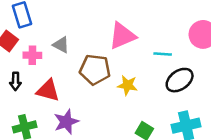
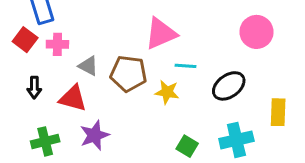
gray triangle: (61, 45) -> (88, 66), moved
cyan line: (163, 54) -> (186, 66), moved
pink cross: (32, 55) -> (57, 44), moved

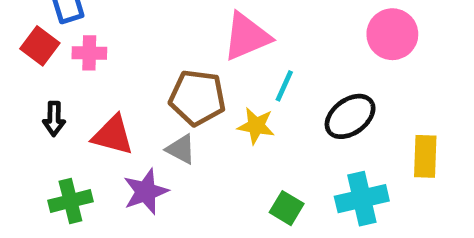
gray triangle: (88, 66) -> (181, 149), moved
cyan line: (186, 66) -> (284, 86), turned -70

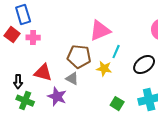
black arrow: (54, 119) -> (18, 82), moved
purple star: (146, 192) -> (57, 97), turned -30
green cross: (70, 201) -> (25, 101), turned 36

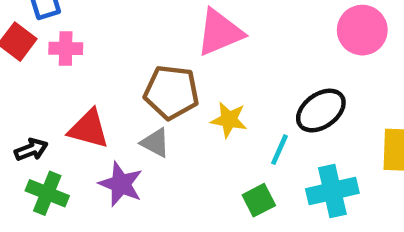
cyan line: (116, 52) -> (279, 150), moved
black arrow: (18, 82) -> (31, 150), turned -112
green square: (117, 104) -> (259, 200), turned 32

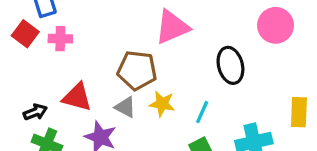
black ellipse: (321, 111) -> (230, 65), moved, turned -69
yellow star: (229, 120) -> (162, 104), moved
cyan line: (279, 150) -> (202, 112), moved

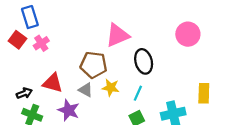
pink cross: (60, 39) -> (41, 43), turned -35
black ellipse: (230, 65) -> (144, 61), moved

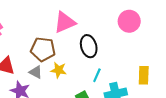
cyan line: (138, 93) -> (97, 75), moved

